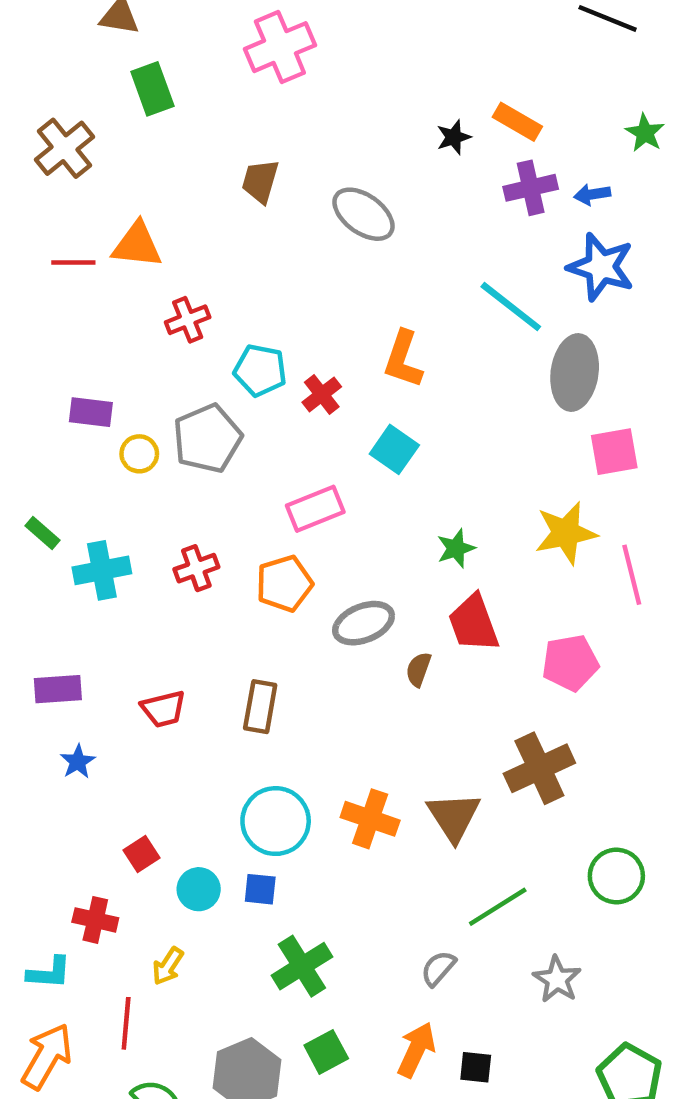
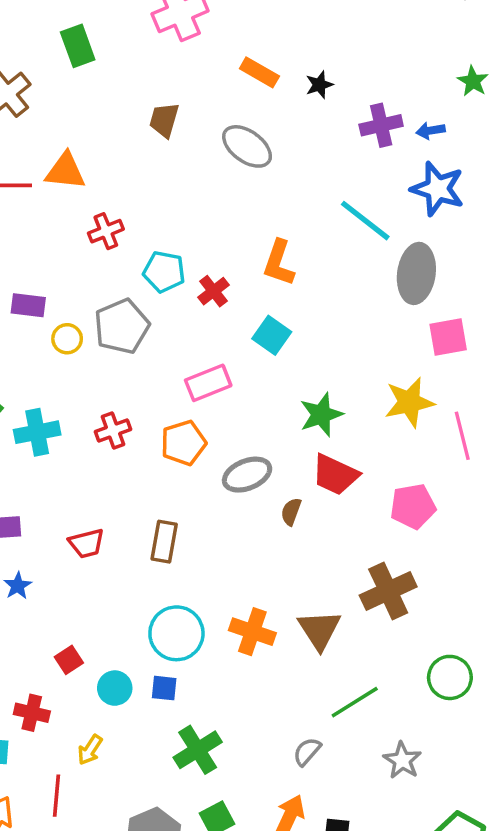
orange rectangle: (517, 122) -> (259, 72), moved
green star: (456, 548) -> (321, 415), size x1.4
red trapezoid: (473, 623) -> (335, 475), turned -45

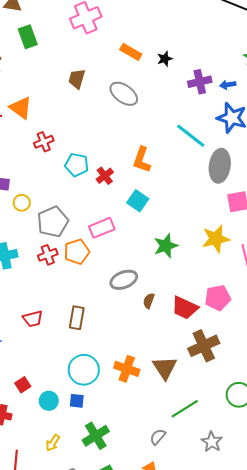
orange triangle: (65, 171) -> (21, 108), turned 30
gray pentagon: (122, 326) -> (53, 222), moved
orange pentagon: (184, 443) -> (77, 252), moved
red trapezoid: (335, 475) -> (185, 308), moved
yellow arrow: (90, 750) -> (53, 443), moved

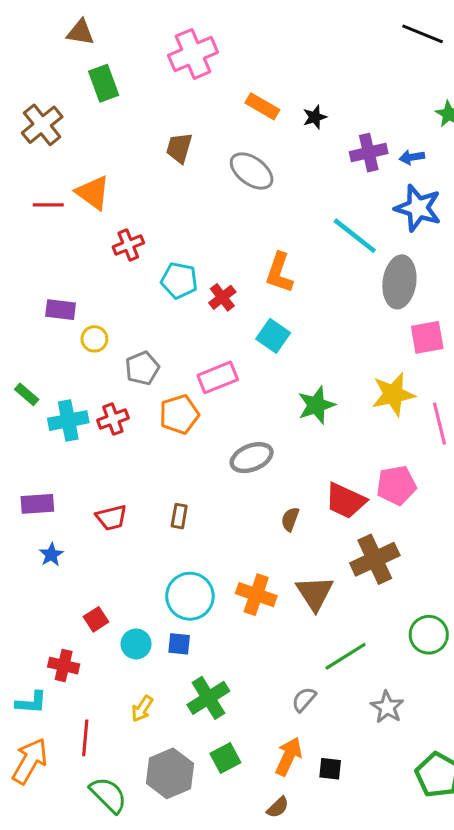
gray pentagon: (53, 222) -> (142, 368), size x0.7
red cross: (48, 255) -> (113, 419), moved
brown semicircle: (149, 301) -> (290, 519), moved
brown rectangle: (77, 318) -> (179, 516), size x0.7

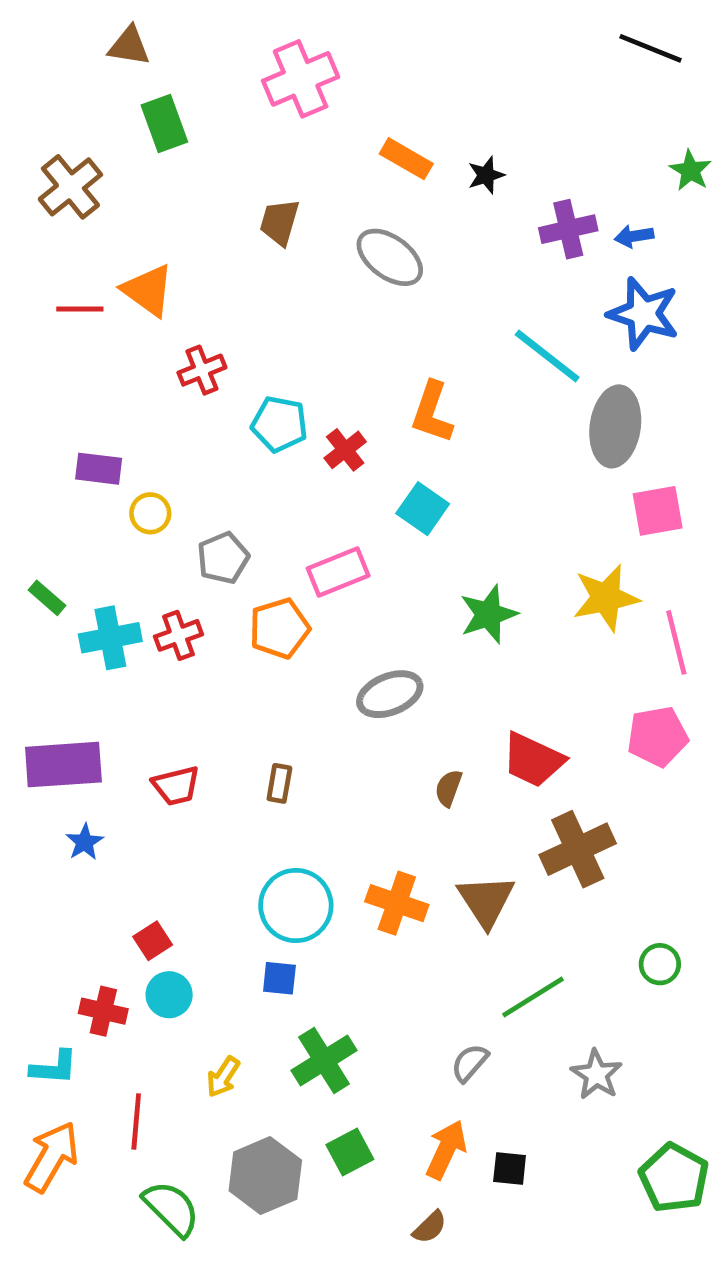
pink pentagon: (396, 485) -> (658, 736), moved
purple rectangle: (37, 504) -> (63, 765), size x1.5
green circle: (429, 635) -> (660, 964), size x0.7
cyan circle: (136, 644) -> (169, 995), moved

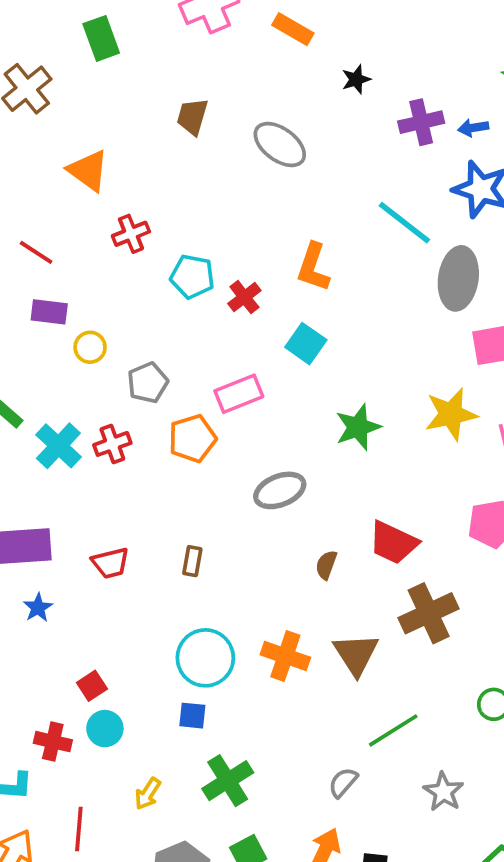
orange rectangle: (406, 159) -> (293, 29), moved
red line: (80, 309) -> (36, 252), moved, turned 33
cyan cross: (110, 638) -> (58, 446), turned -36

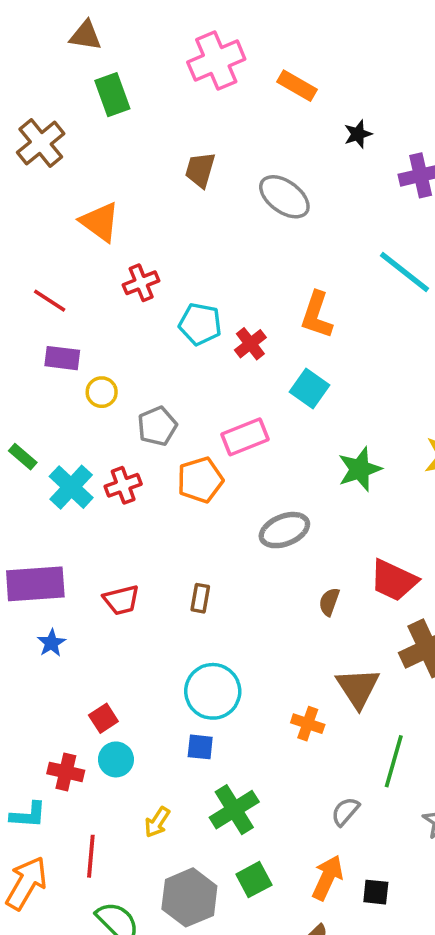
orange cross: (285, 656) -> (308, 724), moved, size x0.7
green line: (393, 730) -> (394, 761), turned -42

